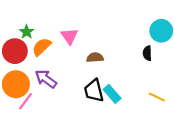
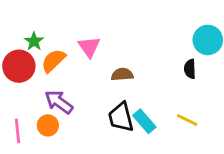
orange circle: (16, 84) -> (48, 125), moved, size x0.6
yellow line: (157, 97) -> (187, 120), moved
pink line: (26, 101) -> (17, 131), moved, turned -42

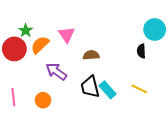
purple arrow: (59, 102) -> (56, 71), moved
orange circle: (48, 125) -> (43, 100), moved

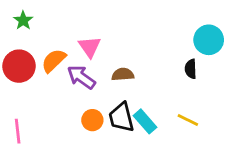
green star: (26, 31) -> (23, 20), moved
purple arrow: (56, 71) -> (81, 77), moved
orange circle: (43, 100) -> (92, 120), moved

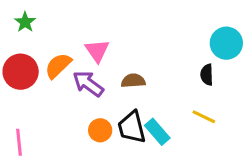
yellow line: (188, 120) -> (204, 117), moved

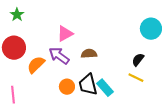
pink triangle: (97, 51) -> (65, 34), turned 36
orange semicircle: (58, 66) -> (36, 65), moved
black semicircle: (207, 75) -> (138, 60), moved, turned 40

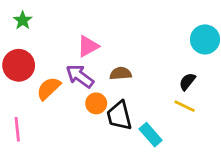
orange circle: (67, 87) -> (96, 103), moved
cyan rectangle: (105, 88) -> (151, 135), moved

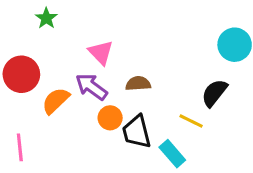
green star: (23, 20) -> (46, 18), moved
pink triangle: (88, 46) -> (101, 52), turned -45
black semicircle: (187, 82) -> (214, 93), size x1.4
yellow line: (185, 106) -> (191, 121), moved

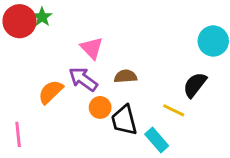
red circle: (21, 74) -> (19, 21), moved

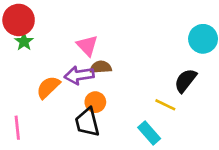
green star: (42, 17) -> (24, 42), moved
brown semicircle: (126, 76) -> (101, 67), moved
purple arrow: (83, 79) -> (79, 75), turned -44
black trapezoid: (124, 120) -> (87, 122), moved

